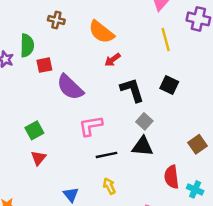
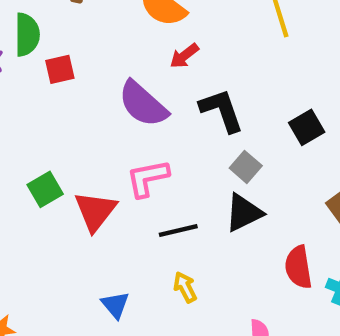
black square: (169, 85) -> (307, 127), moved, turned 36
purple semicircle: (70, 87) -> (143, 104), moved
black triangle: (143, 146) -> (244, 213), turned -30
red triangle: (38, 158) -> (95, 211), moved, size x1.5

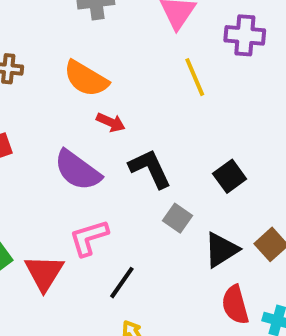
red arrow: (184, 56) -> (111, 122), turned -112
black triangle: (244, 213) -> (221, 250), moved
black line: (178, 230) -> (122, 283), turned -36

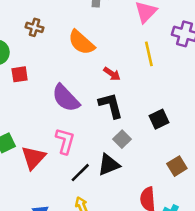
red arrow: (111, 122) -> (112, 74), moved
pink L-shape: (89, 238) -> (65, 141), turned 112
black triangle: (221, 250) -> (109, 165), moved

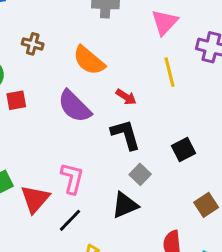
purple semicircle: (66, 98) -> (74, 106), moved
black line: (80, 173) -> (70, 220), moved

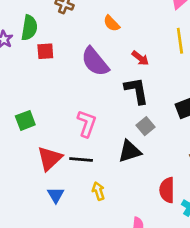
orange semicircle: (89, 60) -> (112, 23), size x0.6
red triangle: (35, 199) -> (50, 158), moved
black line: (70, 220) -> (81, 159), turned 45

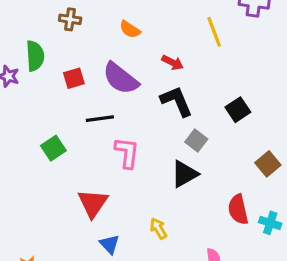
red square: (45, 51) -> (74, 78), moved
green square: (25, 120) -> (53, 148), moved
black line: (81, 159) -> (100, 119), moved

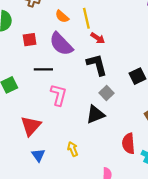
orange semicircle: (130, 29) -> (62, 16), moved
yellow line: (214, 32) -> (86, 18), moved

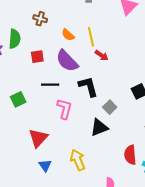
black L-shape: (97, 65) -> (88, 87), moved
yellow arrow: (73, 149) -> (78, 160), size x1.5

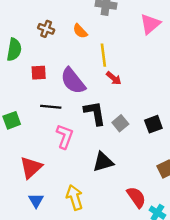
orange semicircle: (68, 35) -> (80, 31), moved
gray square: (110, 107) -> (120, 123), moved
red semicircle: (130, 155) -> (136, 197), turned 144

